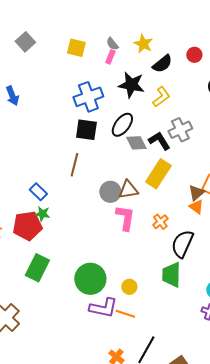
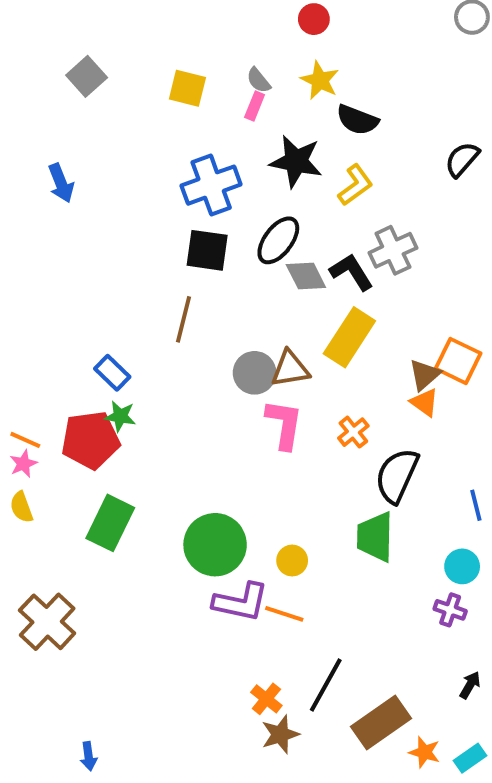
red circle: (194, 55) -> (314, 19), moved
black semicircle: (162, 64) -> (357, 120), turned 60

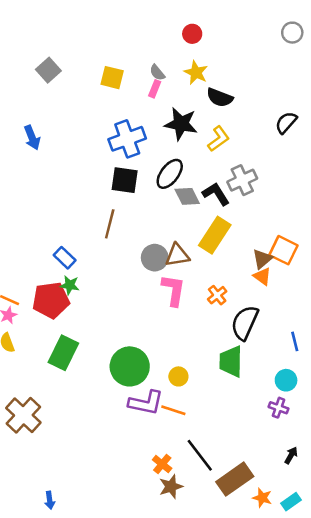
black line: (326, 685) -> (200, 455), turned -66

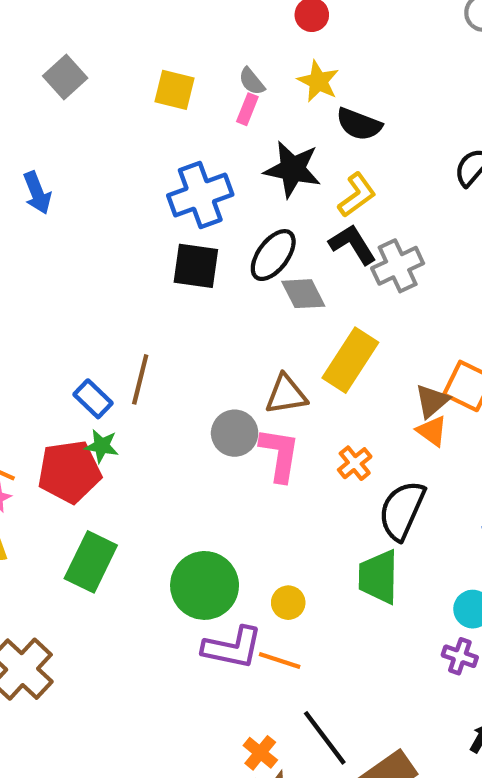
black L-shape: (216, 194) -> (353, 244), moved
brown line: (110, 224) -> (140, 379), moved
gray circle: (155, 258) -> (235, 433), moved

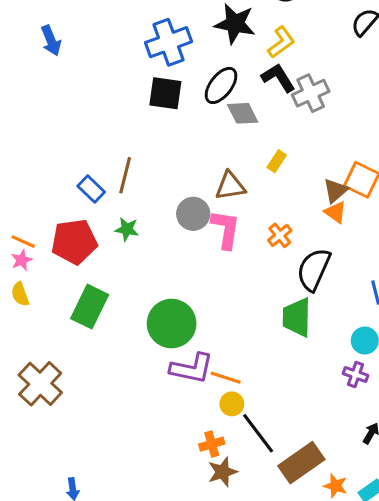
yellow rectangle: (350, 360) -> (277, 161), size x0.5
green star: (102, 446) -> (127, 229), moved
yellow circle: (288, 603) -> (232, 404), moved
orange cross: (260, 753) -> (212, 444), turned 35

